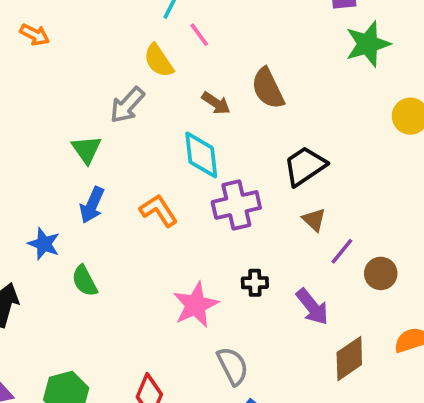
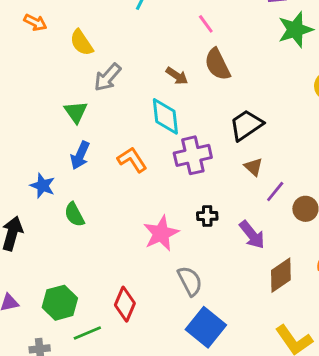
pink line: (199, 35) -> (206, 24), moved
yellow semicircle: (159, 61) -> (82, 43), moved

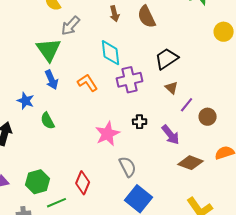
brown arrow: (177, 76) -> (115, 14), moved, turned 42
green triangle: (76, 112) -> (49, 50), size x1.5
blue arrow: (80, 155) -> (52, 80), turned -48
brown diamond: (281, 275) -> (191, 163), turned 55

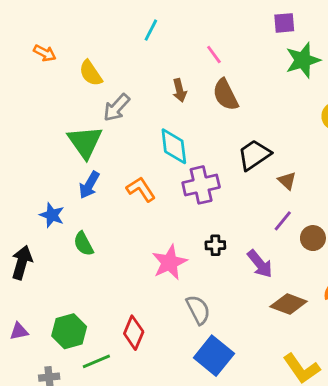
blue arrow: (52, 80) -> (89, 185), turned 54
brown triangle: (172, 88) -> (287, 181), moved

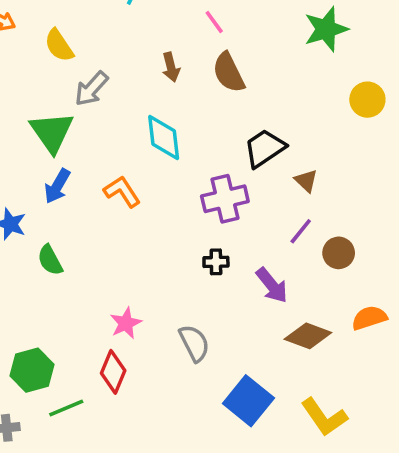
purple cross: (201, 185) -> (225, 199), moved
pink star: (170, 262) -> (126, 323), moved, size x0.7
blue square: (214, 356) -> (248, 401), moved

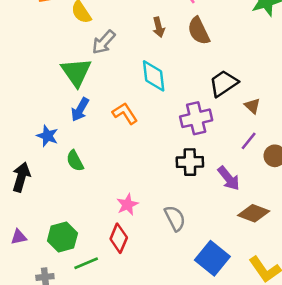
black cross: (216, 262) -> (190, 162), size x1.5

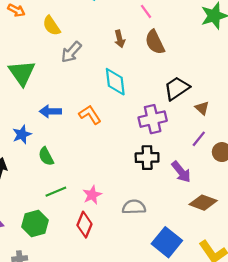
green triangle: (76, 72) -> (22, 73), moved
blue arrow: (80, 110) -> (50, 111), turned 60
blue star: (47, 136) -> (22, 134), turned 30
gray semicircle: (175, 218) -> (134, 207), turned -65
green line: (86, 263) -> (56, 192), moved

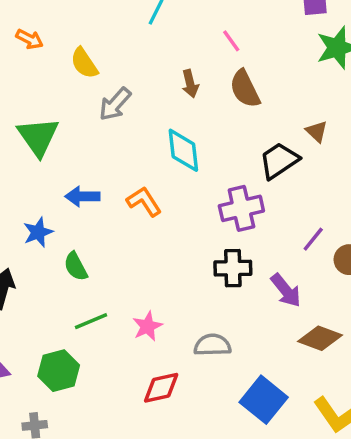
brown triangle: (202, 108) -> (317, 131), moved
red diamond: (84, 225) -> (161, 388), moved, turned 55

